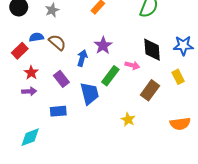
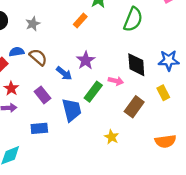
blue arrow: (82, 58) -> (64, 73), turned 112

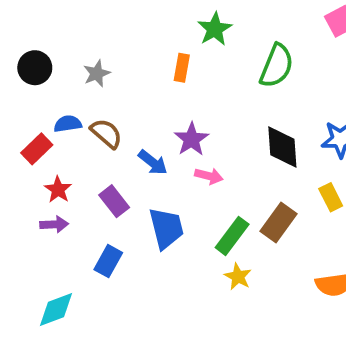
orange rectangle: (80, 20) -> (182, 68), turned -32
pink arrow: (116, 81) -> (209, 176), moved
green rectangle: (93, 92) -> (232, 236), moved
blue rectangle: (39, 128) -> (108, 261), turned -56

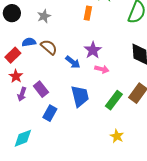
red star: (58, 190) -> (16, 76), moved
purple rectangle: (114, 201) -> (41, 89), moved
purple arrow: (54, 224) -> (22, 94), turned 112
yellow star: (238, 277) -> (117, 136), moved

